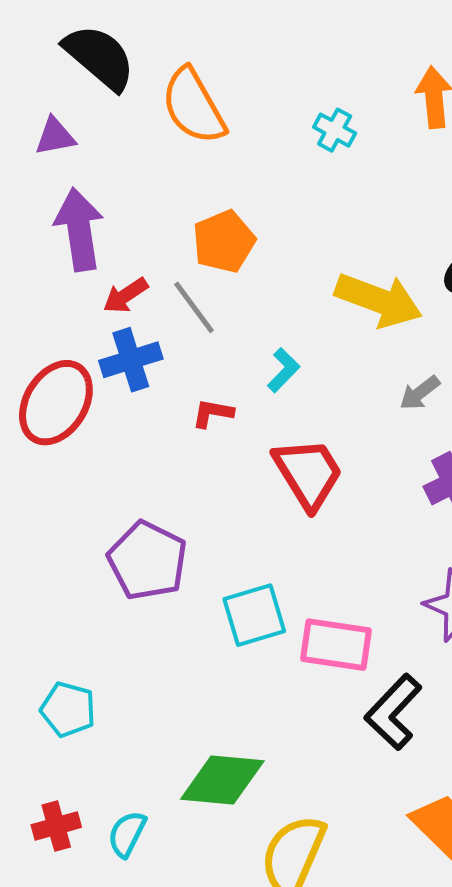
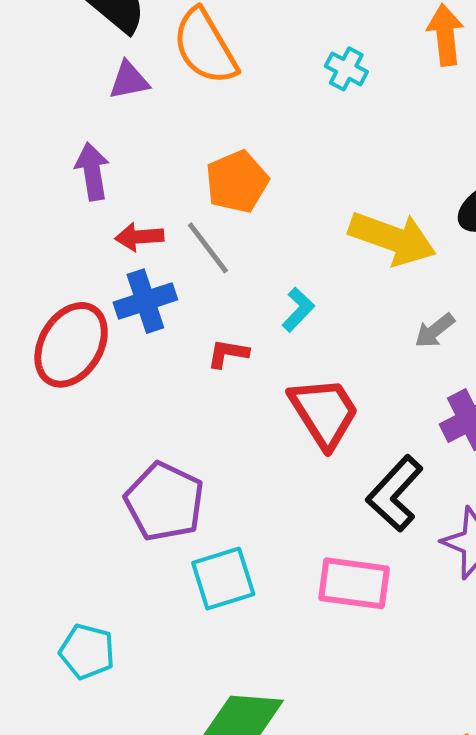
purple triangle: (55, 136) -> (129, 80), moved
purple arrow: (79, 229) -> (92, 171), size x0.7
red arrow: (125, 295) -> (139, 237), turned 30
cyan square: (254, 615) -> (223, 578), moved
black L-shape: (393, 712) -> (395, 494), moved

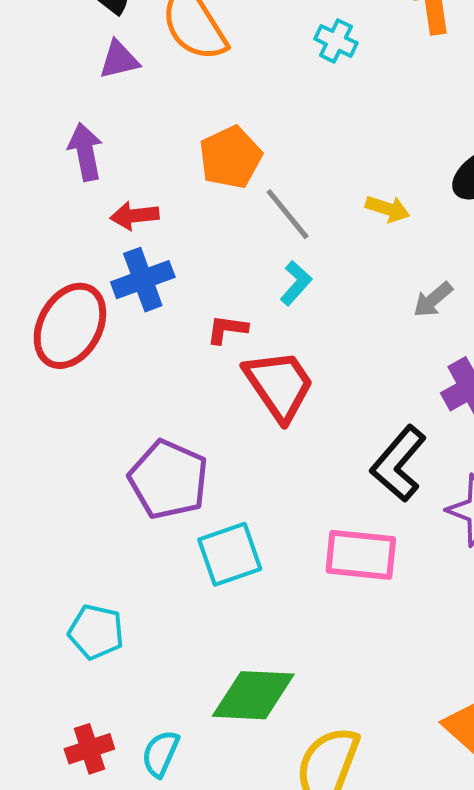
yellow arrow: (392, 238) -> (388, 209), size x0.5
gray line: (208, 248) -> (288, 214), moved
red trapezoid: (324, 412) -> (279, 385), moved

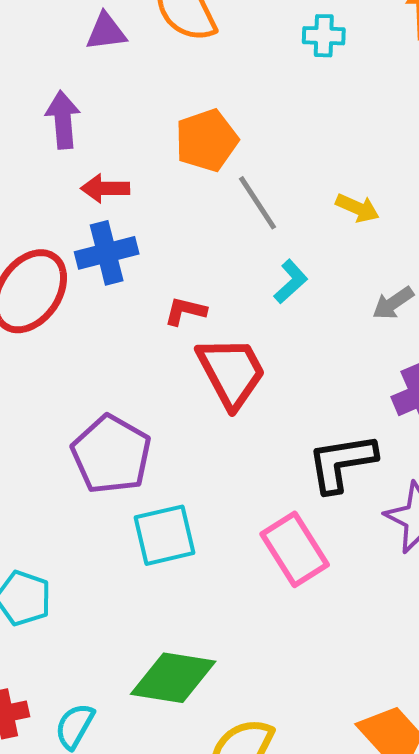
cyan cross: (336, 41) -> (324, 36), turned -30
cyan L-shape: (296, 283) -> (291, 282), moved
black L-shape: (398, 464) -> (342, 463), turned 34
pink rectangle: (361, 555) -> (295, 549), turned 46

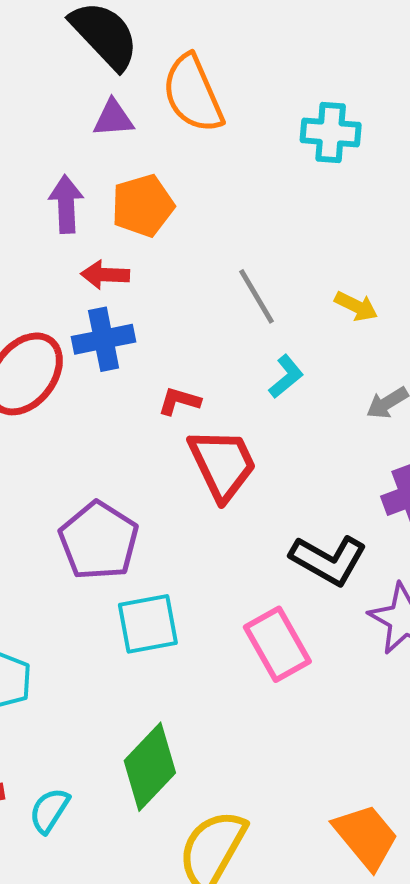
cyan cross: (324, 36) -> (331, 133), size x1.4
orange pentagon: (207, 140) -> (143, 206), moved
black L-shape: (342, 463) -> (328, 560), turned -144
green diamond: (173, 678) -> (150, 767), turned -58

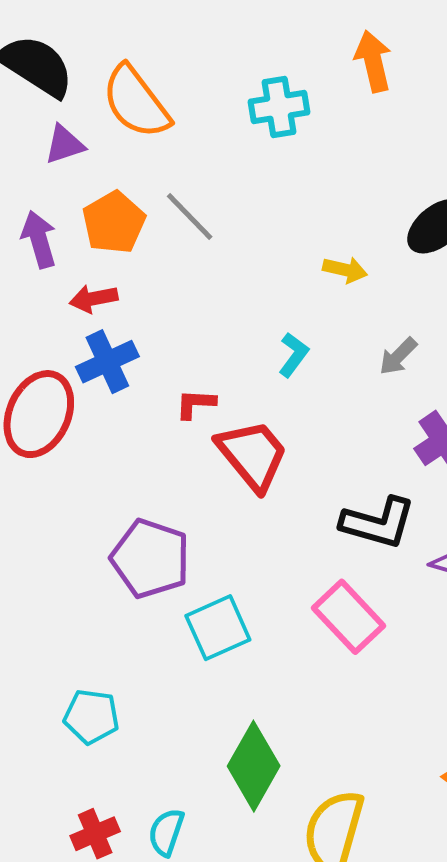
gray line: (257, 296) -> (190, 217), moved

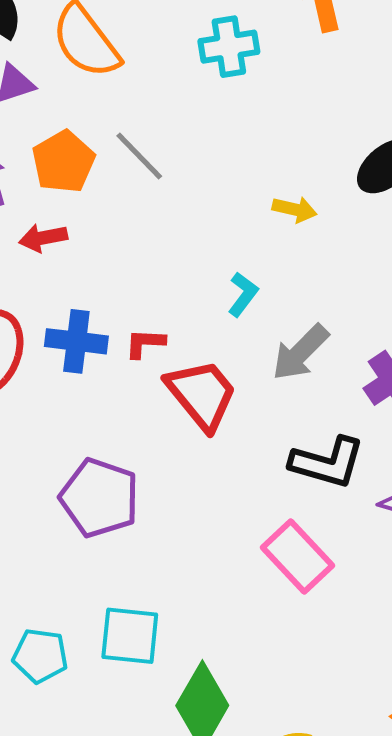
gray arrow: (398, 356) -> (300, 352), moved, size x1.5
blue cross: (107, 362) -> (76, 341), moved, turned 32
cyan square: (218, 628) -> (130, 636), moved, turned 30

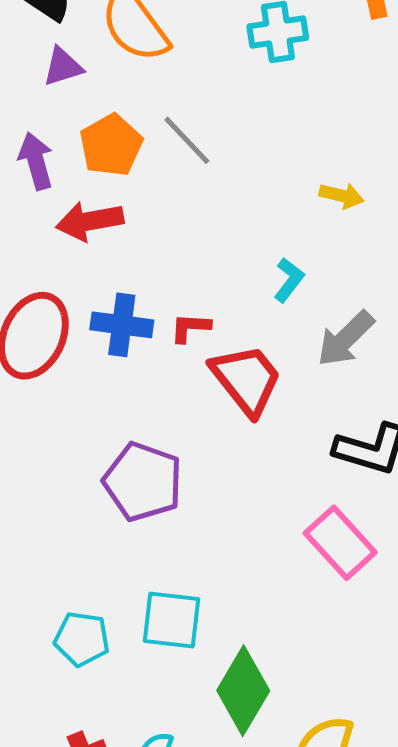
red arrow: (43, 238) -> (90, 221), size x1.4

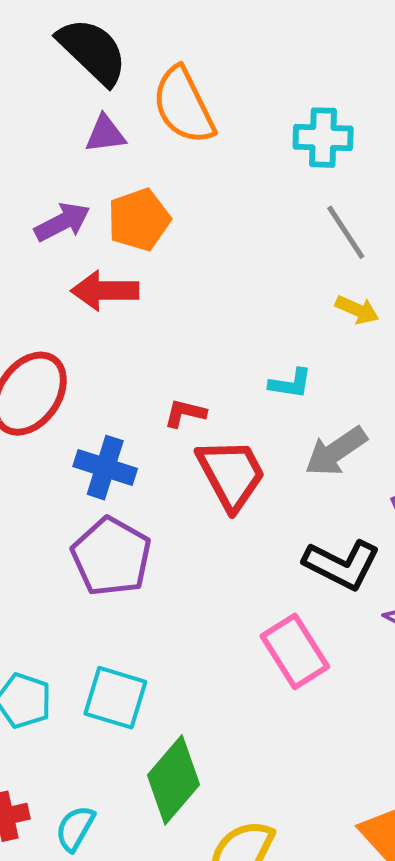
gray line: (187, 140) -> (346, 232), moved
purple arrow: (36, 161) -> (62, 222), turned 68
cyan L-shape: (289, 280) -> (290, 384), turned 51
blue cross: (122, 325) -> (105, 468), moved

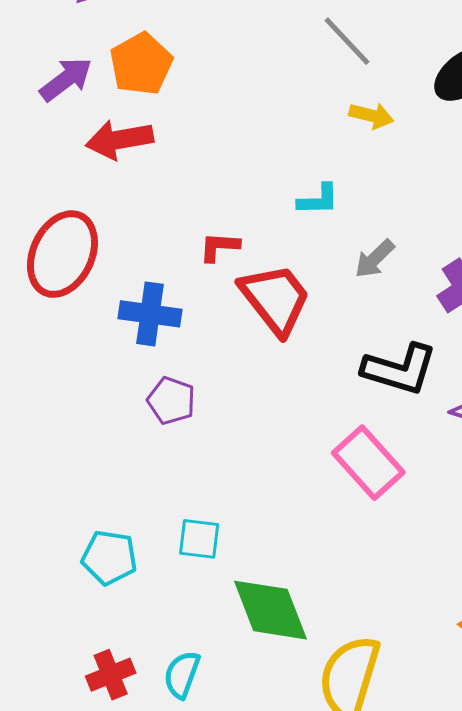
gray arrow: (336, 451) -> (375, 259), size x0.7
purple pentagon: (111, 557) -> (171, 401), size x0.6
cyan square: (115, 698) -> (199, 539), size x0.7
green diamond: (174, 780) -> (270, 610), turned -52

